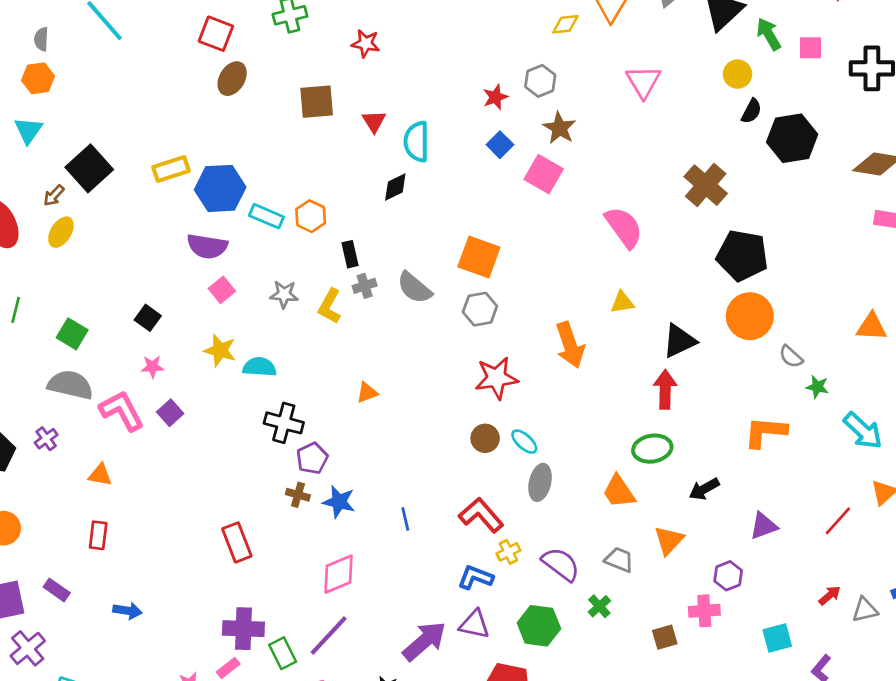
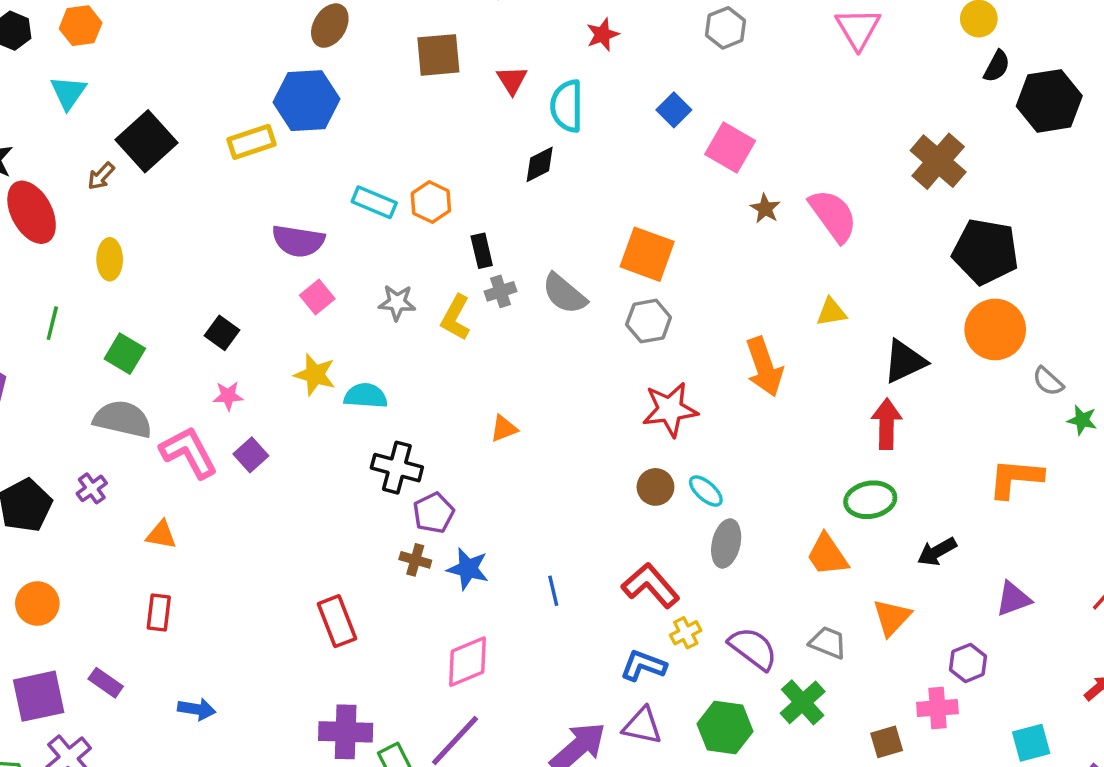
red star: (495, 97) -> (603, 35), moved
brown star: (559, 128) -> (765, 209), moved, size x0.7
blue hexagon: (220, 188) -> (307, 101), moved
yellow ellipse: (61, 232) -> (110, 259), moved, turned -32
green cross: (599, 606) -> (803, 702), size x1.5

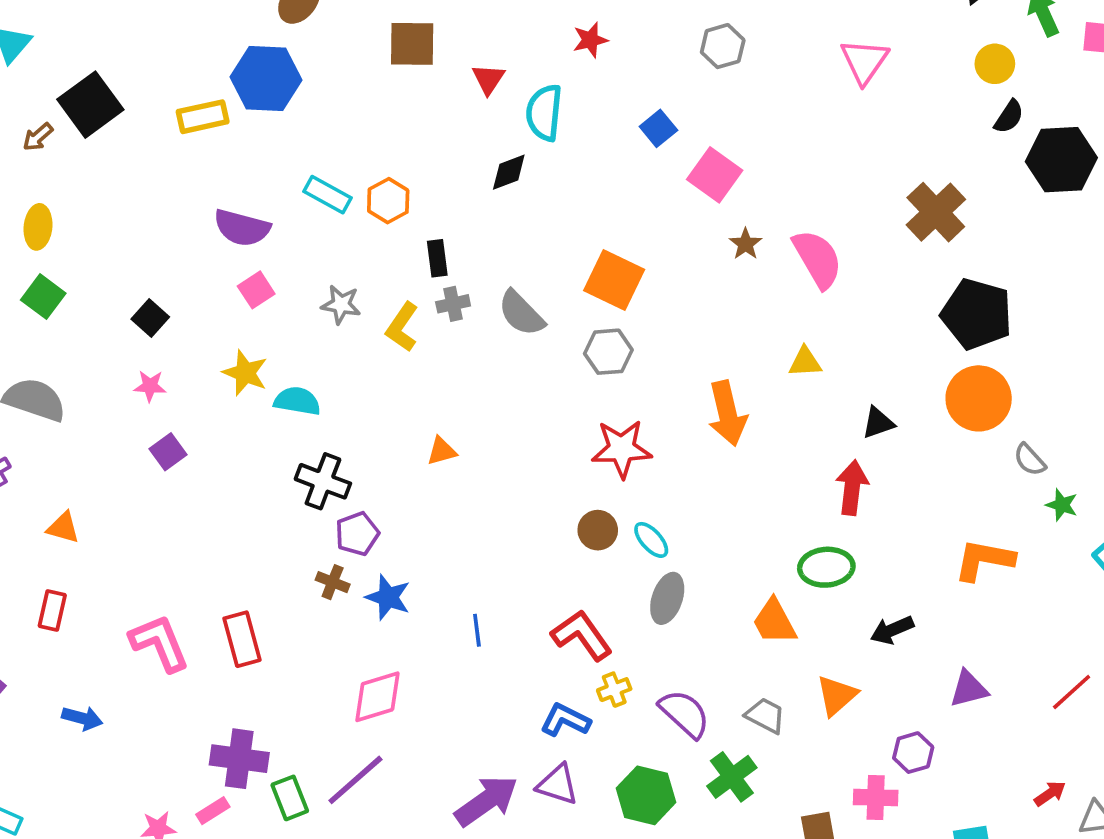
green square: (125, 354) -> (43, 297), moved
black triangle: (905, 361) -> (878, 423), size x0.7
pink L-shape: (189, 452) -> (159, 643), moved

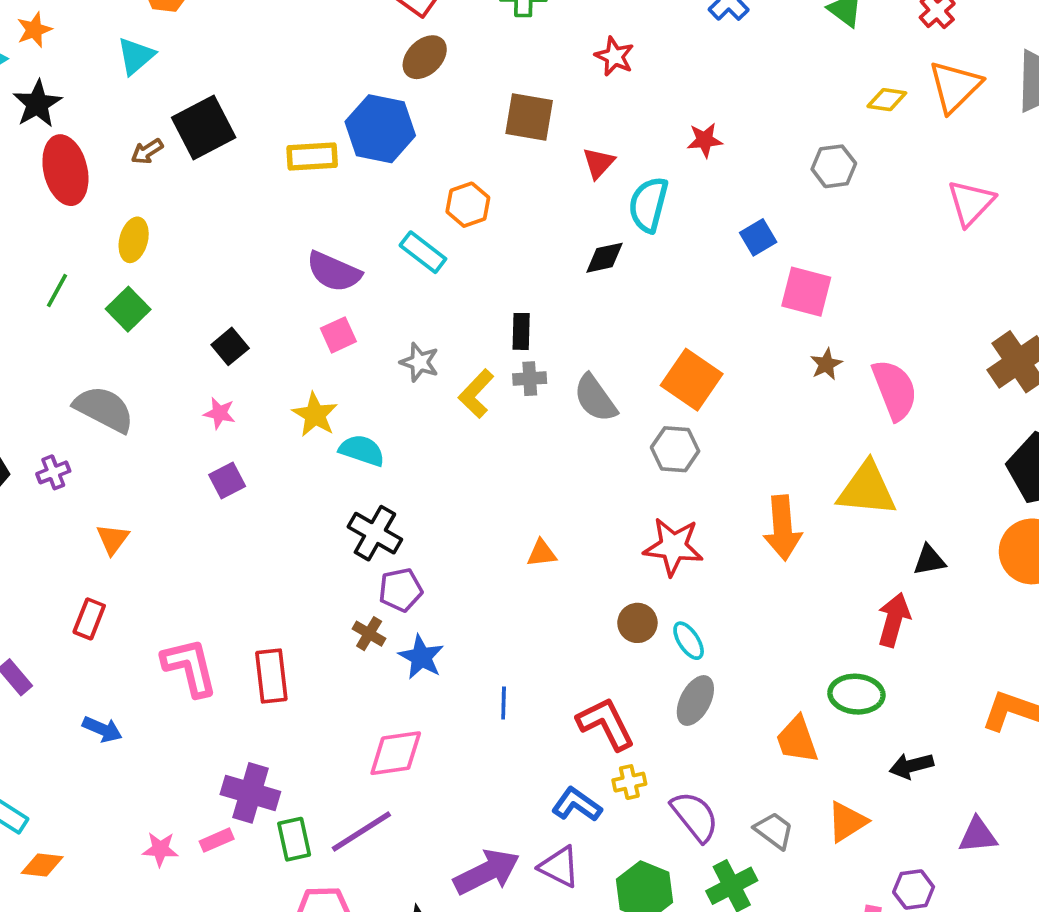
pink square: (715, 175) -> (806, 292), turned -30
orange hexagon: (388, 201) -> (468, 205), moved
yellow triangle: (805, 362) -> (867, 489), size x1.8
orange triangle: (442, 451) -> (542, 553), moved
orange triangle: (63, 528) -> (113, 539), turned 42

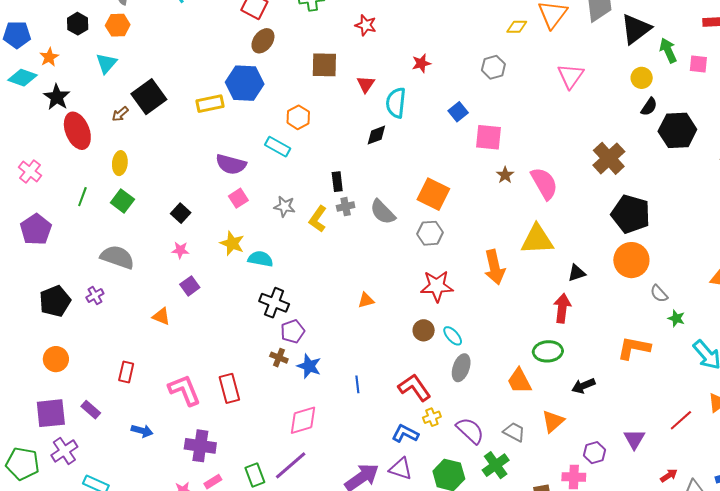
orange triangle: (113, 539) -> (161, 316), moved, turned -36
purple cross: (250, 793) -> (200, 446), moved
purple triangle: (978, 835) -> (634, 439), moved, turned -45

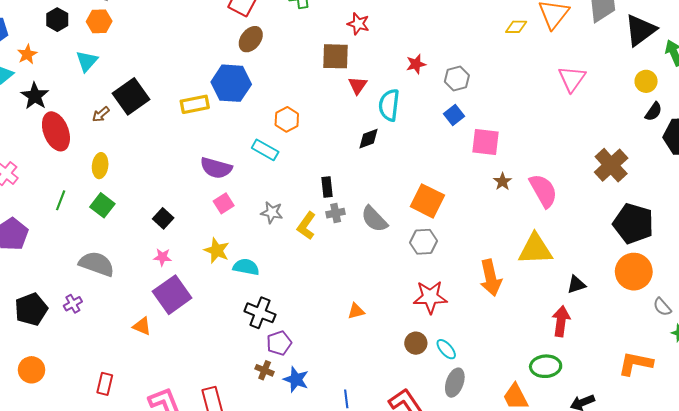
brown square: (324, 65) -> (335, 56), moved
gray hexagon: (493, 67) -> (457, 78), moved
purple square: (190, 286) -> (172, 295), size x1.8

